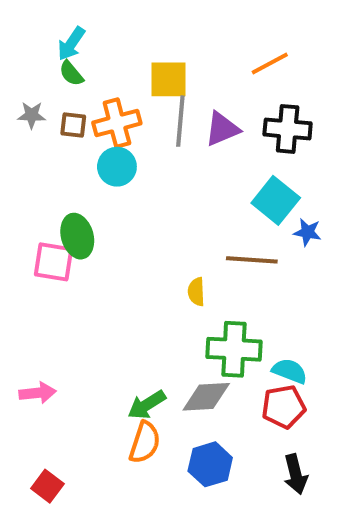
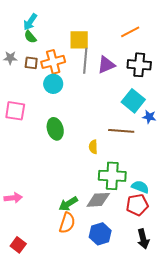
green ellipse: (77, 236) -> (55, 129), moved
pink square: (53, 262) -> (15, 111), moved

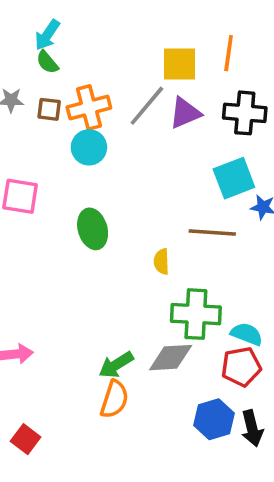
orange line: (130, 32) -> (229, 53), turned -54
yellow square: (79, 40) -> (180, 64), moved
gray line: (85, 61) -> (147, 106), turned 35
cyan square: (133, 101) -> (234, 178), turned 30
blue hexagon: (100, 234) -> (214, 419), moved

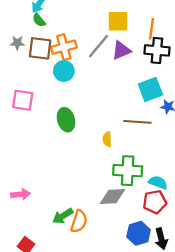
orange line: (229, 53) -> (151, 29), moved
brown square: (49, 109) -> (40, 48), size x1.6
green arrow: (116, 365) -> (63, 216), moved

